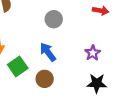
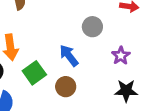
gray circle: (54, 19) -> (92, 27), moved

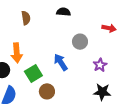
brown circle: (66, 87) -> (47, 91), moved

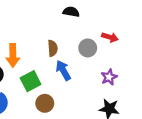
brown semicircle: (26, 18) -> (53, 48), moved
red arrow: (109, 28) -> (110, 37), moved

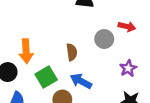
brown semicircle: (53, 48) -> (72, 52), moved
blue arrow: (63, 70) -> (81, 81), moved, turned -30

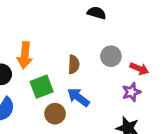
red arrow: (127, 27) -> (139, 69), moved

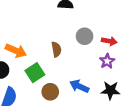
orange arrow: (25, 55) -> (16, 51), turned -60
blue arrow: (78, 97) -> (79, 86), moved

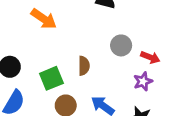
brown semicircle: (56, 49) -> (84, 66), moved
orange arrow: (16, 51) -> (44, 19), moved

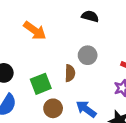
gray circle: (121, 45) -> (88, 55), moved

